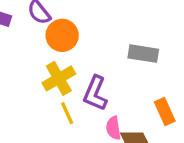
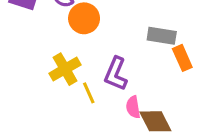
yellow cross: (59, 78) -> (65, 69), moved
orange rectangle: (165, 112) -> (182, 58), moved

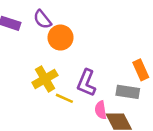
gray rectangle: (162, 36) -> (128, 92), moved
yellow line: (89, 93) -> (64, 98), turned -42

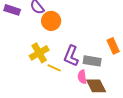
gray rectangle: (128, 92) -> (92, 61), moved

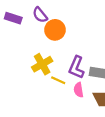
pink semicircle: (82, 77) -> (79, 90), moved

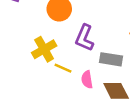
purple L-shape: (76, 67) -> (85, 38), moved

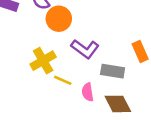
purple L-shape: (85, 38) -> (85, 49), turned -76

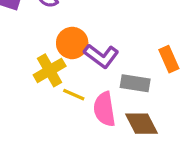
orange circle: (59, 19) -> (72, 43), moved
pink semicircle: (88, 92) -> (104, 109), size x1.5

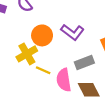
purple L-shape: (101, 56) -> (72, 32), moved
gray rectangle: (135, 83) -> (84, 63), turned -30

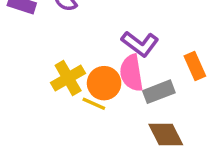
orange circle: (42, 35) -> (104, 83), moved
pink semicircle: (64, 80) -> (131, 73), moved

